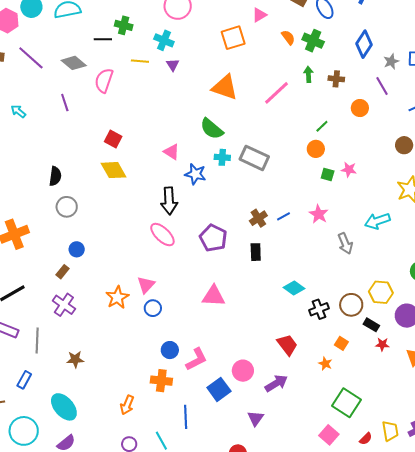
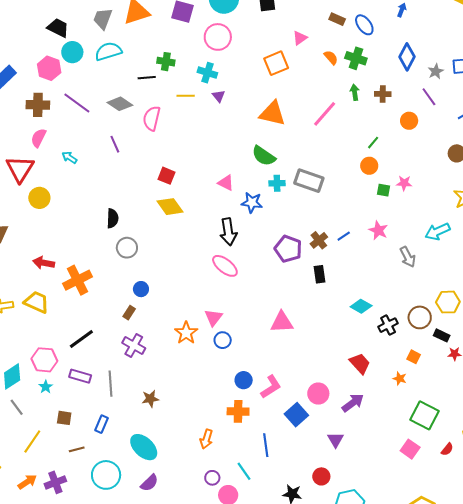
purple pentagon: (213, 238) -> (288, 249), moved

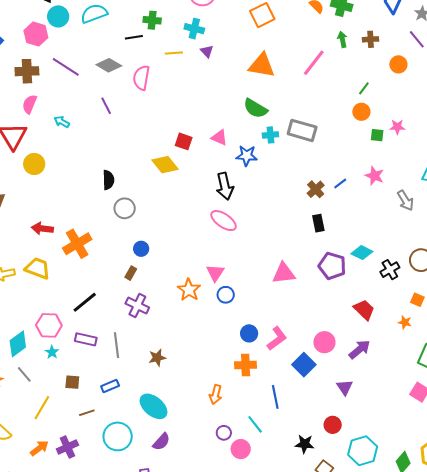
red square: (166, 176) -> (184, 141), moved
purple pentagon: (288, 249) -> (332, 266), moved
blue rectangle: (102, 424) -> (110, 386), turned 48

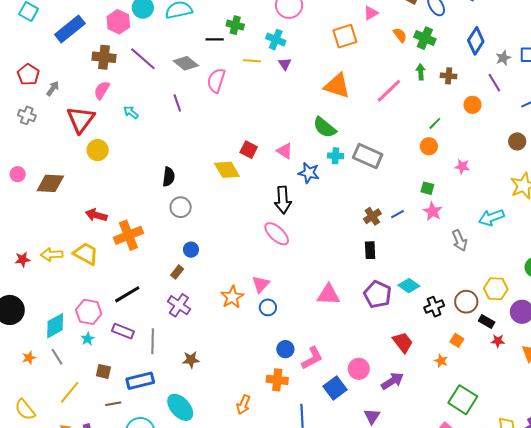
green square: (377, 135) -> (427, 188), moved
blue rectangle: (110, 386) -> (140, 381), size x1.5

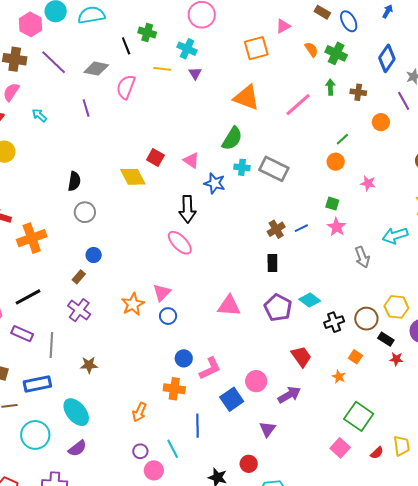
black line: (215, 39) -> (126, 46), turned 66
gray diamond: (186, 63) -> (96, 69), turned -30
green semicircle: (325, 127) -> (232, 139), turned -100

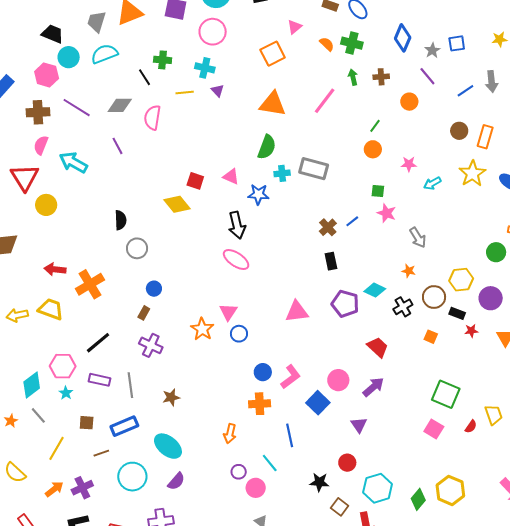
cyan arrow: (39, 115) -> (73, 162), size x1.8
cyan arrow: (395, 236) -> (432, 183), moved, size x0.7
orange star: (339, 377) -> (409, 271), moved

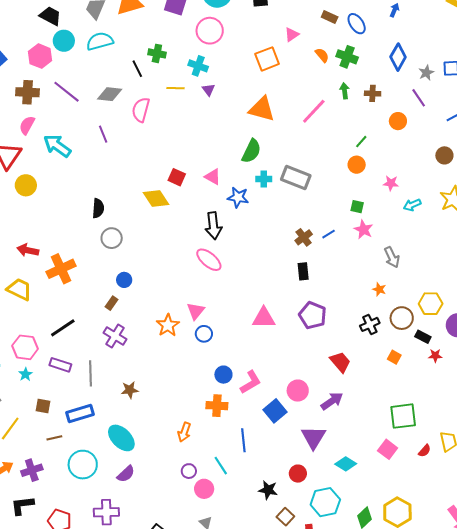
cyan diamond: (375, 290) -> (346, 464), moved
green square: (446, 394) -> (403, 416), turned -36
purple triangle: (359, 425) -> (313, 437), size x1.5

